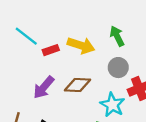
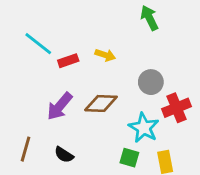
green arrow: (117, 36) -> (149, 18), moved
yellow arrow: (81, 45) -> (105, 55), size x0.6

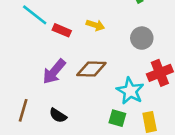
red rectangle: (68, 61) -> (62, 30), turned 42
gray circle: (151, 82) -> (142, 38), moved

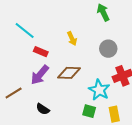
yellow arrow: (95, 25) -> (72, 39), turned 48
red rectangle: (62, 30) -> (41, 52), moved
brown line: (23, 110) -> (14, 93), moved, turned 42

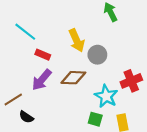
yellow arrow: (72, 39) -> (77, 40), size x1.5
gray circle: (108, 49) -> (97, 55), moved
black semicircle: (43, 109) -> (26, 117), moved

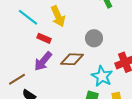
yellow arrow: (77, 40) -> (58, 16), moved

